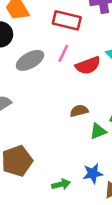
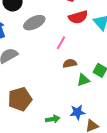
pink line: (63, 53) -> (61, 43), moved
red semicircle: (88, 65) -> (78, 17), moved

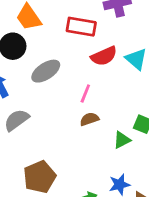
brown semicircle: (70, 63) -> (89, 119), moved

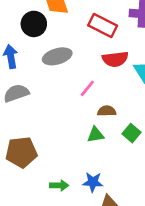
brown semicircle: (89, 119) -> (107, 111), moved
green triangle: (122, 140) -> (95, 135), moved

